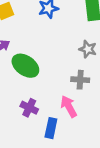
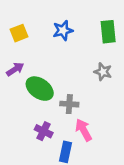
gray cross: (80, 80) -> (69, 104), moved

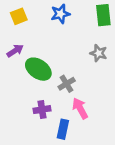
gray cross: (69, 104) -> (67, 84), turned -35
purple cross: (44, 131) -> (42, 110), turned -35

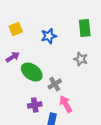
blue star: (60, 14) -> (49, 36), moved

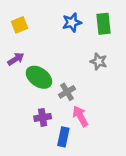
blue star: (49, 36) -> (72, 22), moved

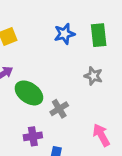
pink arrow: (80, 116) -> (101, 135), moved

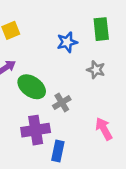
blue star: (64, 34) -> (67, 42), moved
purple cross: (33, 136) -> (36, 130), size x1.5

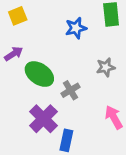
gray star: (96, 70) -> (106, 67), moved, turned -30
purple cross: (36, 130) -> (43, 119), turned -36

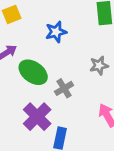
blue star: (76, 28) -> (56, 32), moved

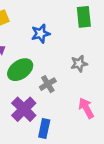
green ellipse: (33, 72) -> (20, 70), turned -70

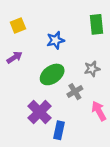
green ellipse: (20, 70) -> (52, 74), moved
gray cross: (48, 84) -> (75, 92), moved

